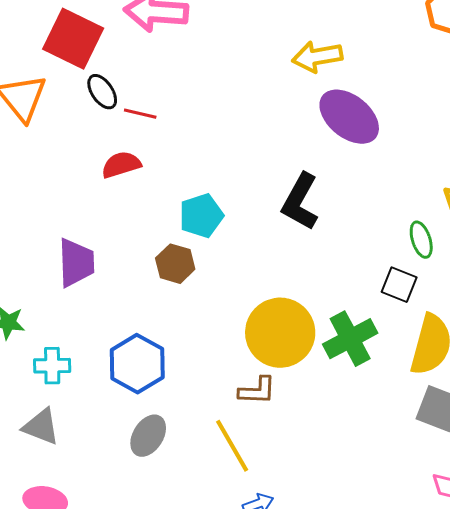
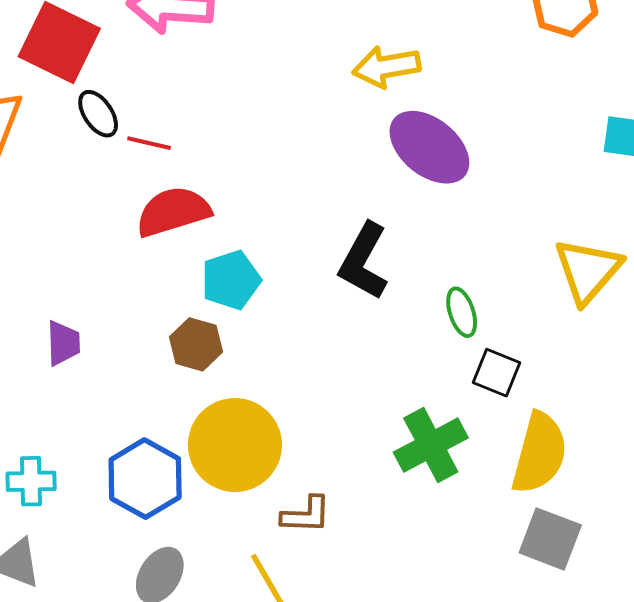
red semicircle: (121, 165) -> (173, 212), moved, size x1.4
green ellipse: (421, 240) -> (462, 312), moved
purple trapezoid: (76, 263) -> (63, 343), size x0.7
yellow circle: (280, 333) -> (235, 445), moved

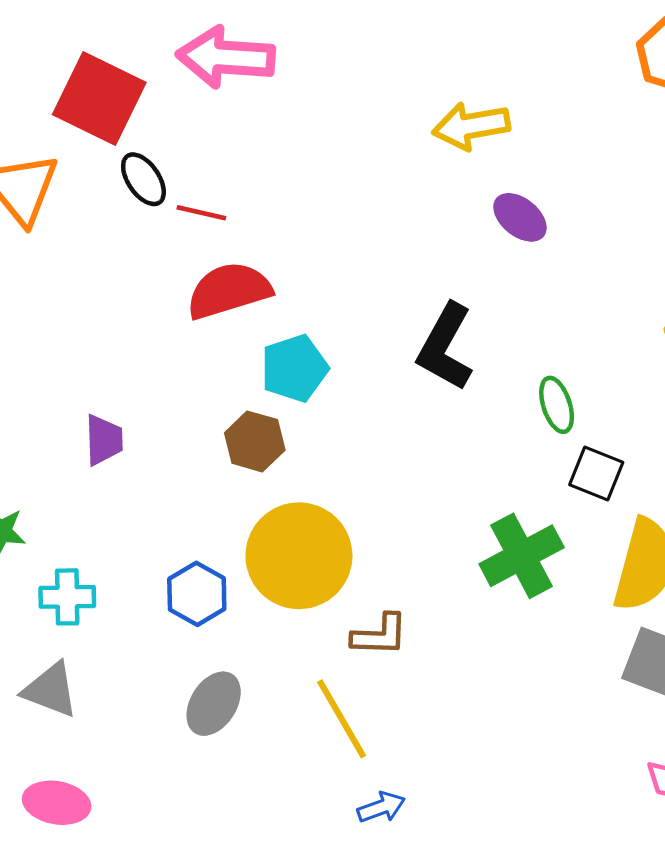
purple ellipse: (429, 147) -> (520, 217), size x0.6
blue hexagon: (145, 479) -> (197, 594), size x0.7

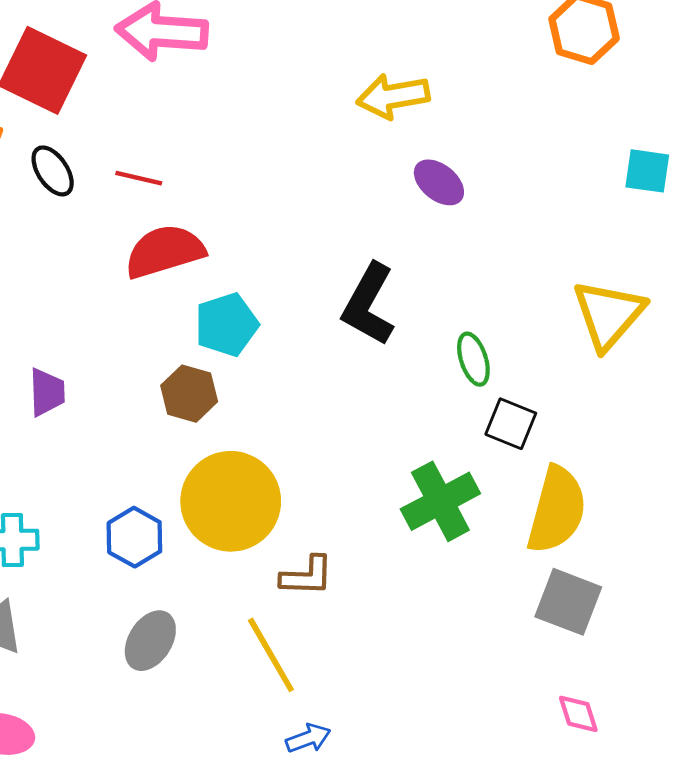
black ellipse: (143, 179) -> (53, 171), moved

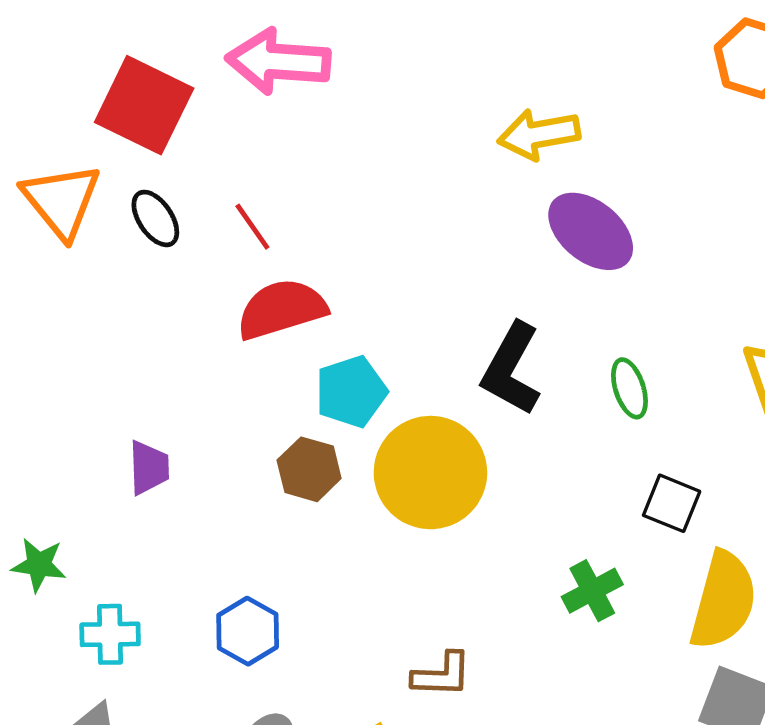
red line: (139, 178) -> (252, 227), turned 42
purple ellipse: (439, 182) -> (591, 231), size x1.5
green ellipse: (473, 359) -> (629, 388), moved
yellow circle: (231, 501) -> (430, 473), moved
green cross: (440, 501) -> (592, 591), size x0.7

